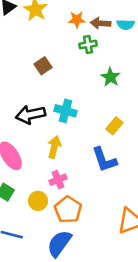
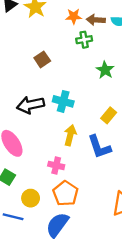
yellow arrow: (54, 147) -> (70, 135), moved
pink cross: (58, 180) -> (56, 165), turned 35
yellow circle: (38, 201) -> (31, 198), moved

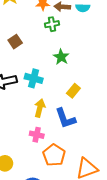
green star: (105, 70) -> (61, 57), moved
pink cross: (56, 165) -> (37, 135), moved
orange pentagon: (65, 193) -> (54, 155), moved

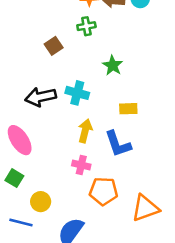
green cross: (52, 24) -> (86, 26), moved
yellow rectangle: (73, 91) -> (128, 109), turned 48
orange pentagon: (54, 155) -> (103, 191), turned -30

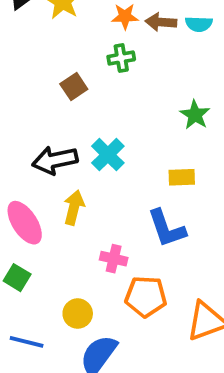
green star: (113, 65) -> (195, 115), moved
cyan cross: (77, 93) -> (108, 155), turned 30
yellow arrow: (85, 131) -> (74, 208), moved
yellow circle: (41, 202) -> (78, 314), moved

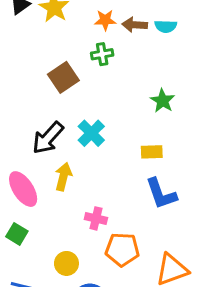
brown square: (74, 86) -> (63, 77), size x1.4
black arrow: (55, 160) -> (48, 138), turned -36
blue L-shape: (167, 228) -> (161, 194), moved

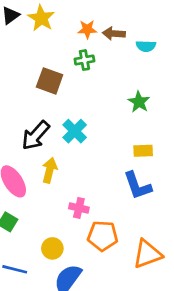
cyan semicircle: (166, 26) -> (146, 46), moved
brown square: (63, 77) -> (50, 81), turned -36
yellow rectangle: (152, 152) -> (143, 151), moved

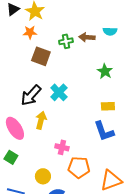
orange star: (87, 29) -> (30, 32), moved
brown arrow: (114, 33) -> (87, 37), moved

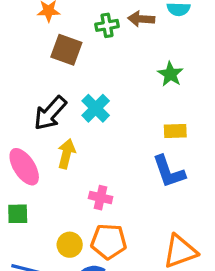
green square: (11, 157) -> (18, 214), turned -32
orange pentagon: (79, 167) -> (109, 241), moved

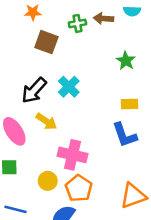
yellow arrow: (66, 154) -> (46, 121), turned 110
pink cross: (101, 198) -> (73, 155), size x1.6
orange pentagon: (109, 241) -> (79, 188), turned 30
yellow circle: (70, 245) -> (48, 181), moved

